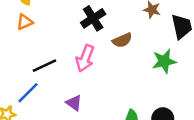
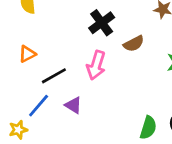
orange triangle: (25, 22) -> (27, 54), moved
purple triangle: (74, 103) -> (73, 105), moved

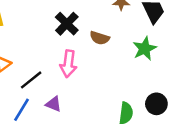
brown semicircle: (134, 44) -> (100, 38), turned 54

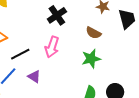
brown semicircle: (100, 38) -> (93, 33), moved
green star: (145, 49) -> (91, 59), moved

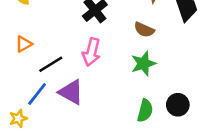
purple triangle: (34, 77) -> (71, 92), size x1.5

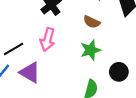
black circle: (178, 105) -> (119, 72), moved

